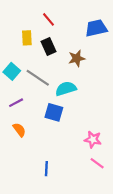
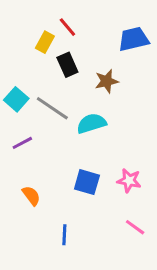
yellow rectangle: (27, 38) -> (45, 42), moved, turned 32
blue square: (54, 112) -> (87, 182), moved
orange semicircle: (19, 130) -> (31, 196), moved
pink star: (93, 139) -> (129, 181), moved

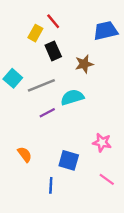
gray line: (52, 108) -> (41, 85), turned -56
purple line: (22, 143) -> (47, 113), moved
blue square: (87, 182) -> (69, 160), moved

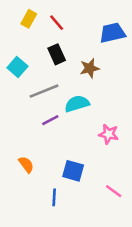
yellow rectangle: (35, 33) -> (29, 19), moved
cyan square: (13, 78) -> (17, 67), moved
pink star: (102, 143) -> (109, 134), moved

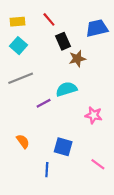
yellow rectangle: (29, 19) -> (17, 22), moved, turned 56
black rectangle: (57, 54) -> (63, 41), moved
cyan square: (17, 67) -> (18, 46), moved
gray line: (44, 91) -> (21, 78), moved

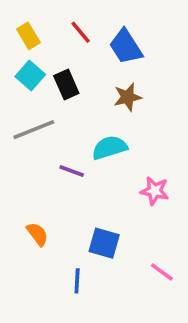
yellow rectangle: (17, 22) -> (28, 36), turned 64
blue trapezoid: (97, 28) -> (126, 47), moved, turned -110
black rectangle: (63, 41) -> (66, 85), moved
purple line: (44, 103) -> (72, 171), turned 48

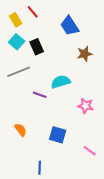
red line: (81, 32) -> (33, 12), moved
brown star: (128, 97) -> (85, 54), moved
blue line: (77, 281) -> (40, 168), moved

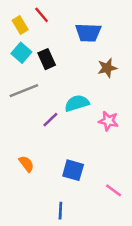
blue trapezoid: (70, 26) -> (88, 33), turned -55
purple line: (40, 95) -> (50, 120), turned -64
pink star: (86, 106) -> (108, 121), moved
blue line: (40, 168) -> (60, 211), moved

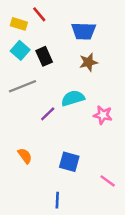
yellow rectangle: (20, 25) -> (19, 24), turned -42
brown star: (107, 68) -> (88, 62), moved

